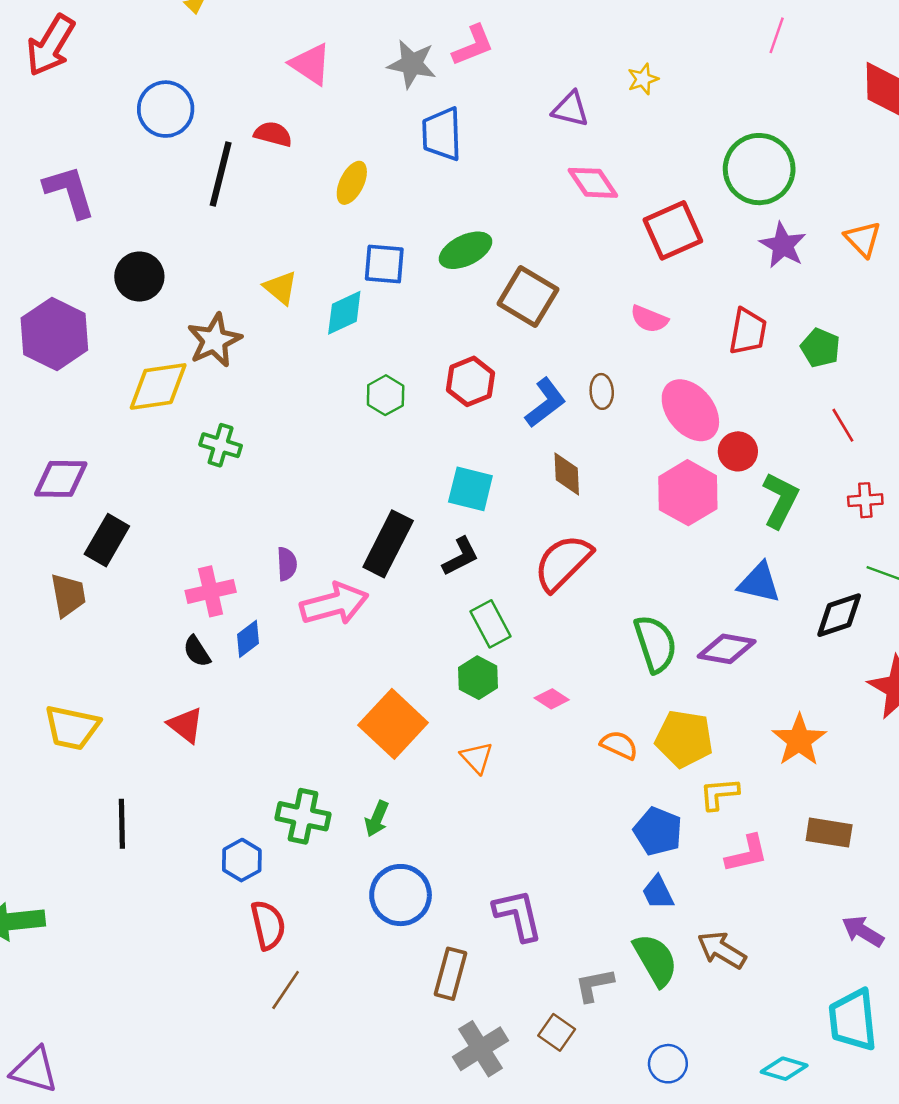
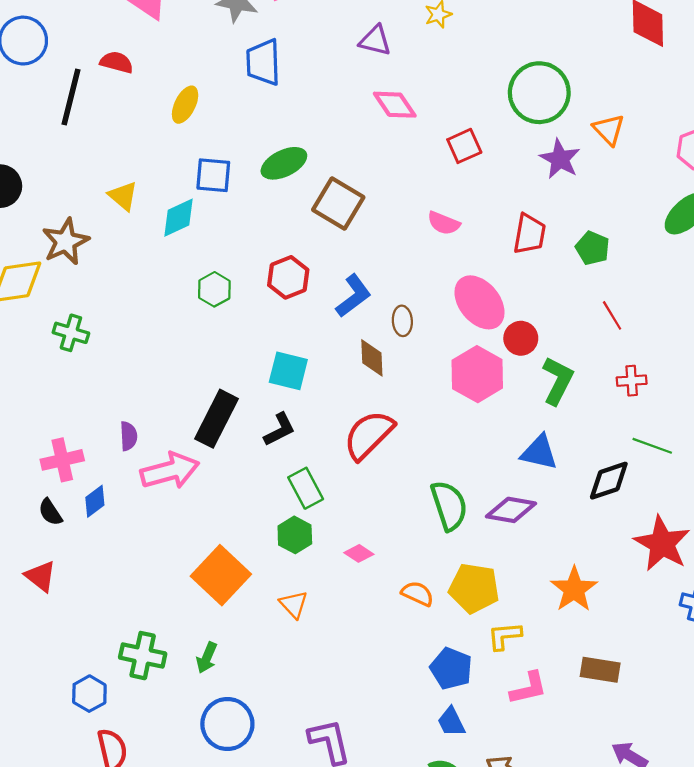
red square: (673, 230) -> (464, 146), size x0.7
orange triangle: (863, 239) -> (609, 130), moved
brown ellipse: (602, 391) -> (402, 321), moved

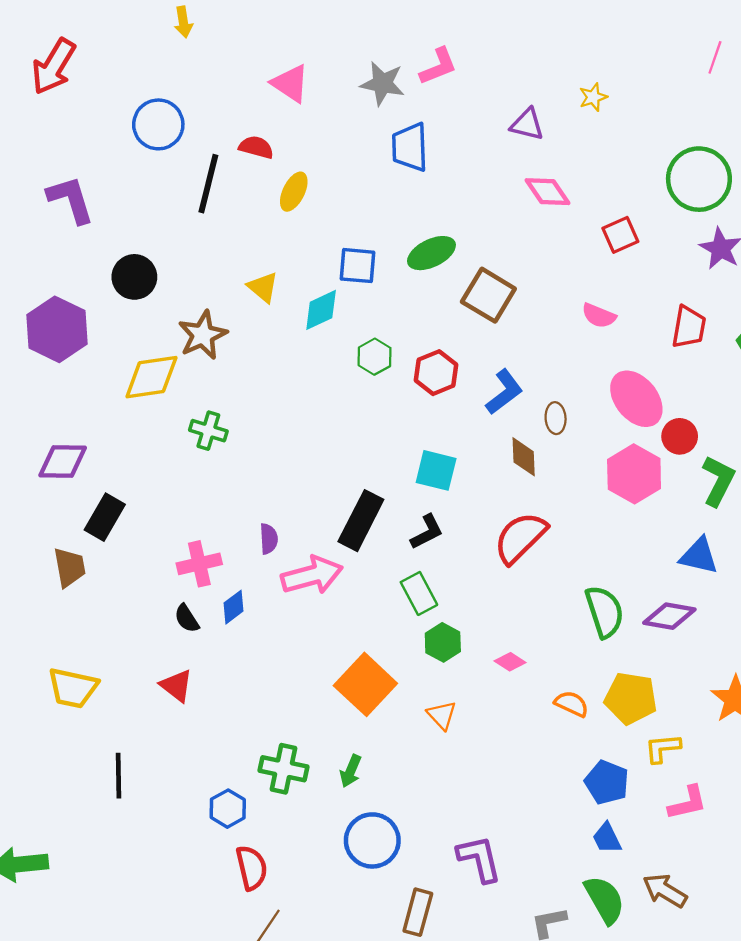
yellow ellipse: (185, 105) -> (294, 192), moved
green hexagon: (214, 289) -> (375, 357), moved
green rectangle: (306, 488) -> (419, 593), moved

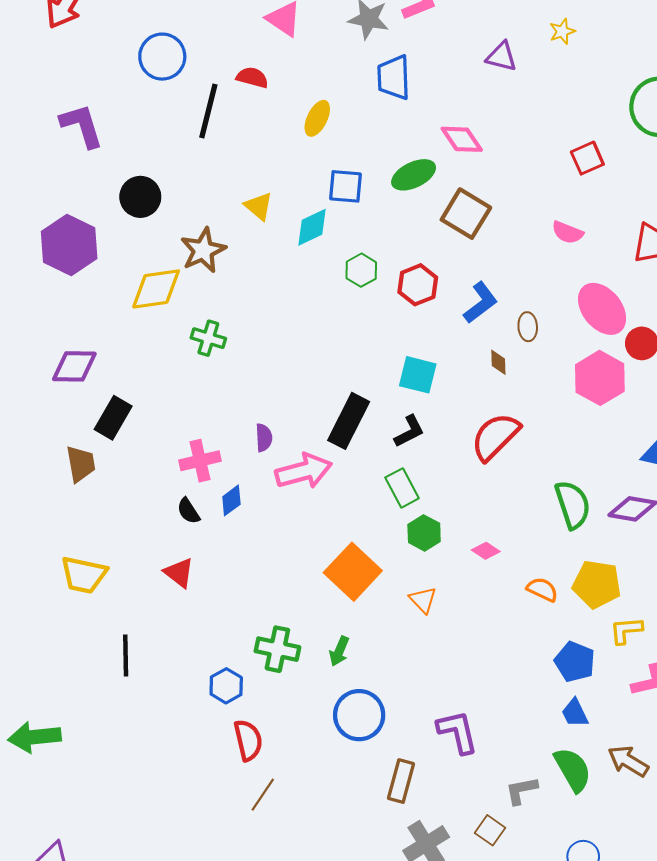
yellow ellipse: (294, 192) -> (317, 118), moved
pink diamond: (548, 192) -> (462, 139), moved
brown diamond: (524, 457) -> (498, 362), size x0.7

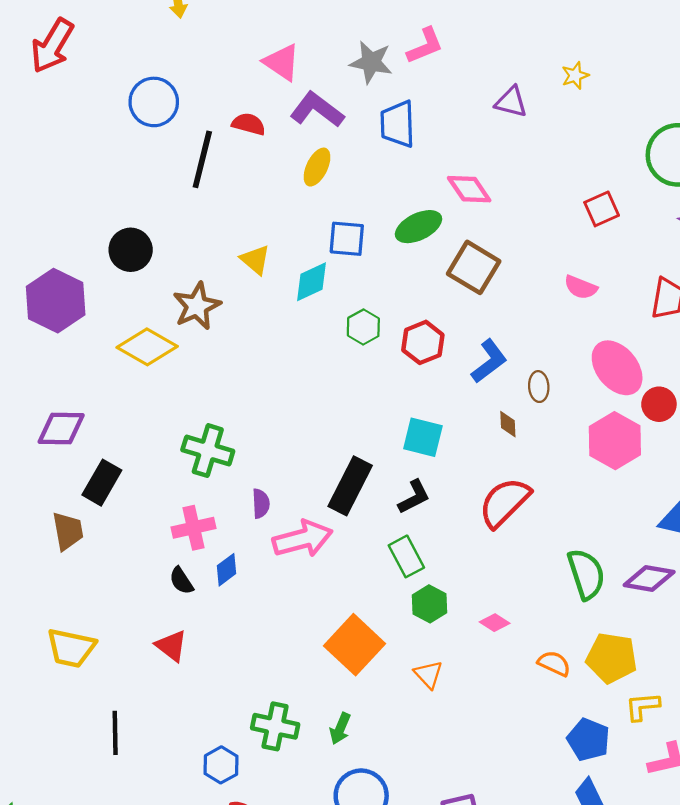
purple L-shape: (82, 126) -> (317, 110), moved, turned -36
yellow diamond: (156, 289) -> (147, 347), turned 38
green cross: (208, 338) -> (208, 451), moved, size x1.4

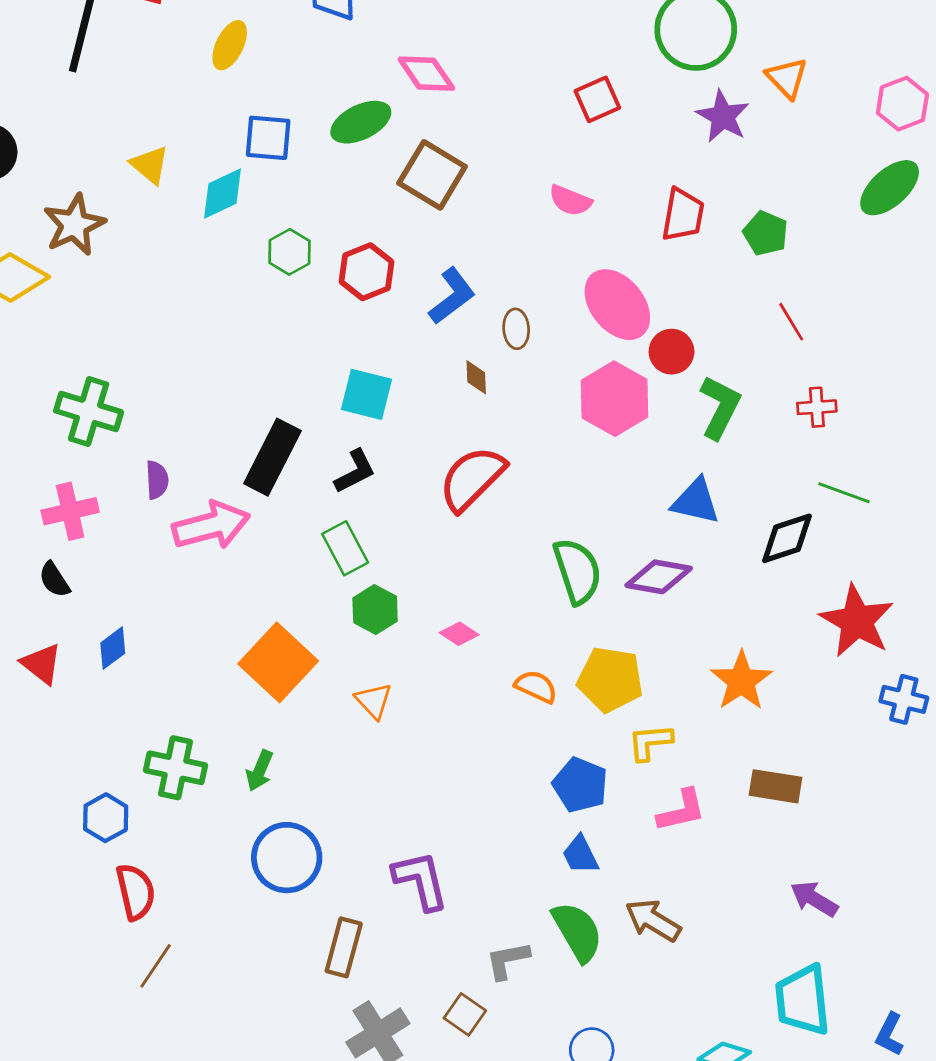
blue diamond: (227, 570) -> (113, 648), moved

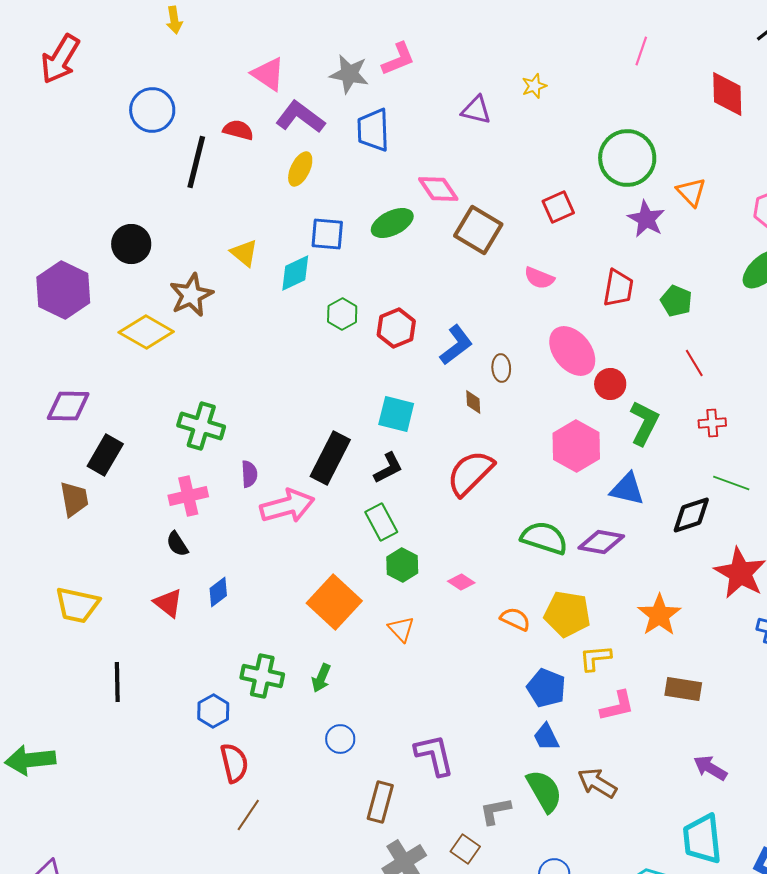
brown square: (432, 175) -> (478, 230), moved
pink hexagon: (614, 399) -> (576, 446), moved
green semicircle: (577, 571) -> (544, 538), turned -54
blue circle: (287, 858) -> (340, 739), size x0.6

